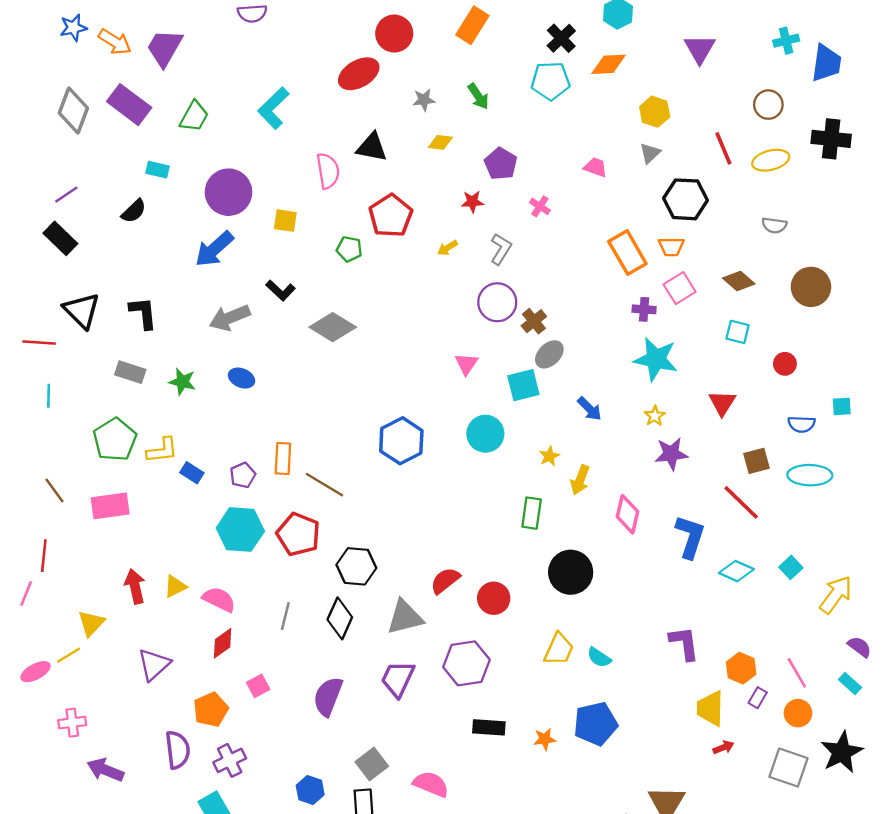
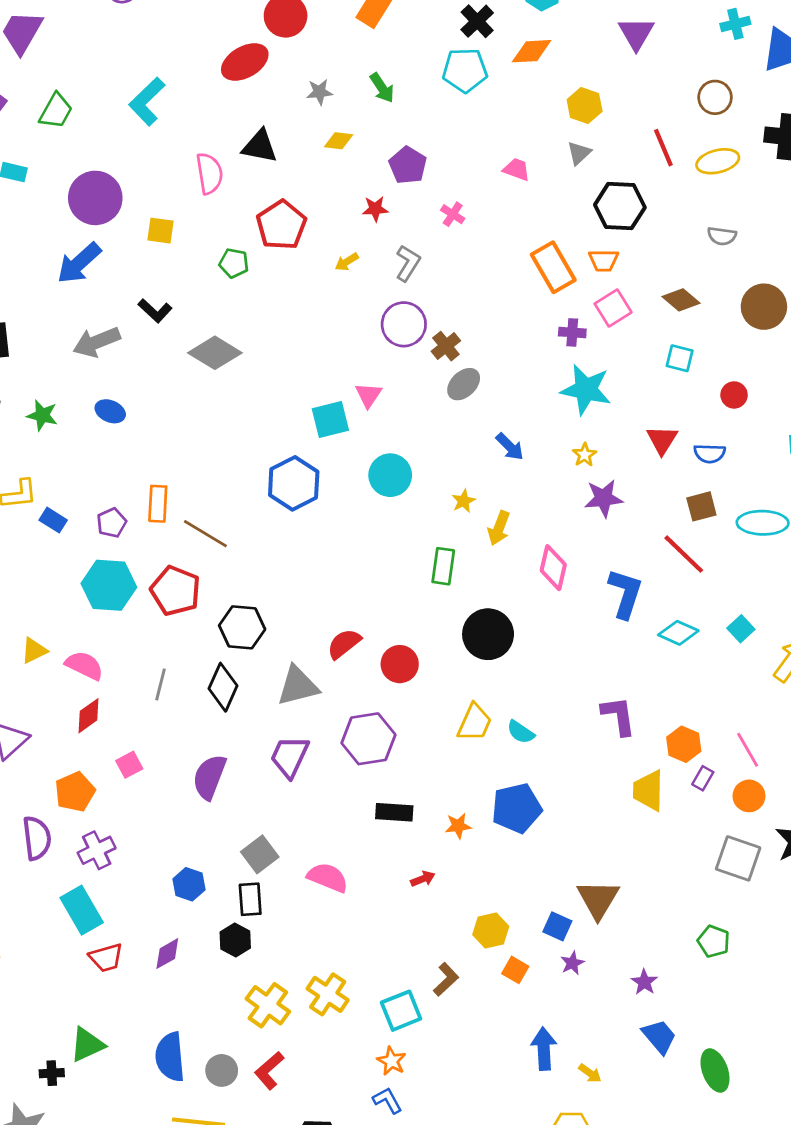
cyan square: (523, 385) -> (330, 419), moved
blue semicircle: (802, 424) -> (710, 453), moved
red arrow: (723, 747) -> (423, 879), moved

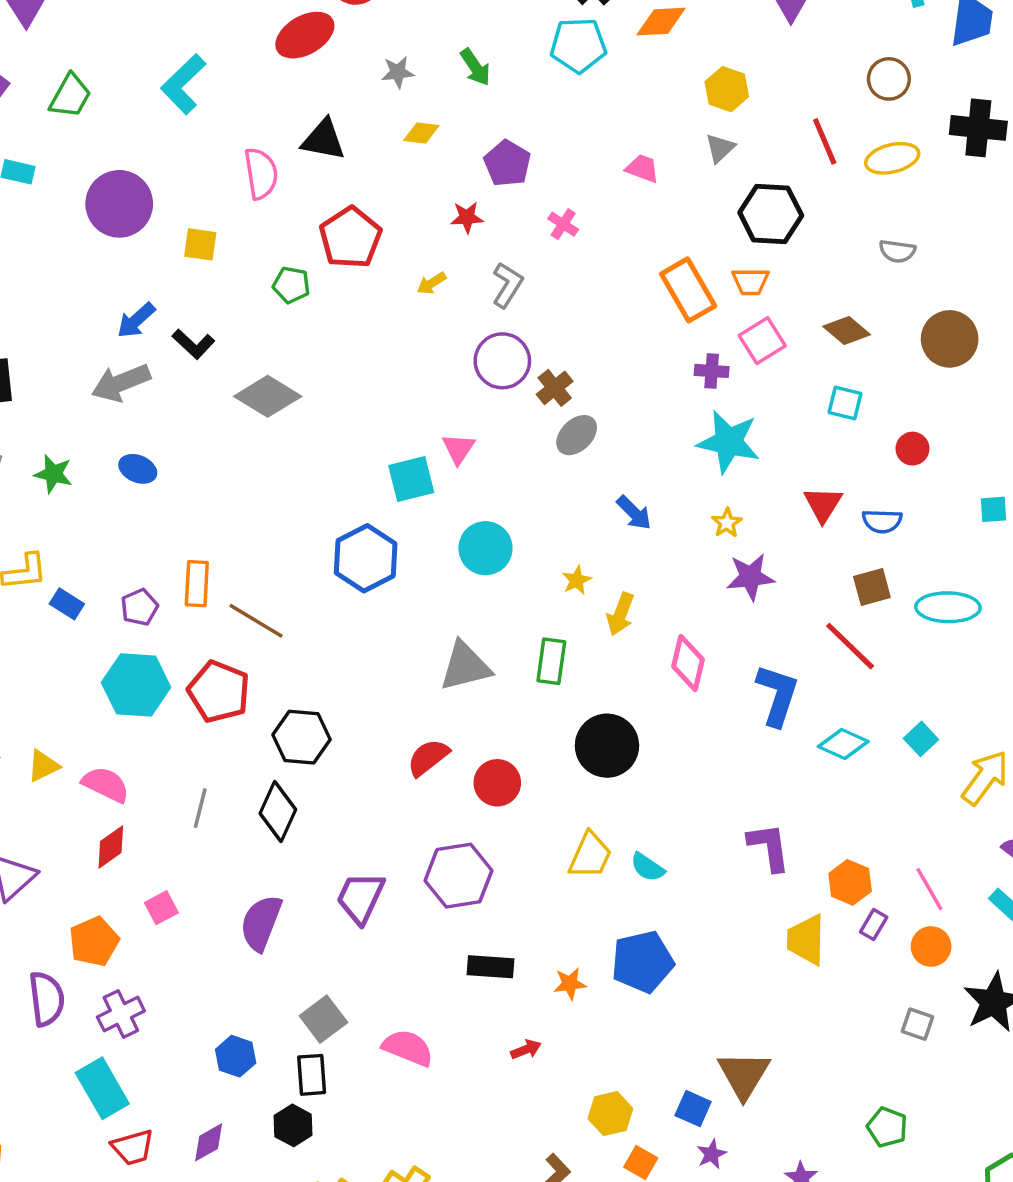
blue arrow: (79, 263) -> (136, 320), moved, size x0.7
gray triangle: (298, 686) -> (465, 666), moved
gray square: (738, 858) -> (918, 1024), size x0.6

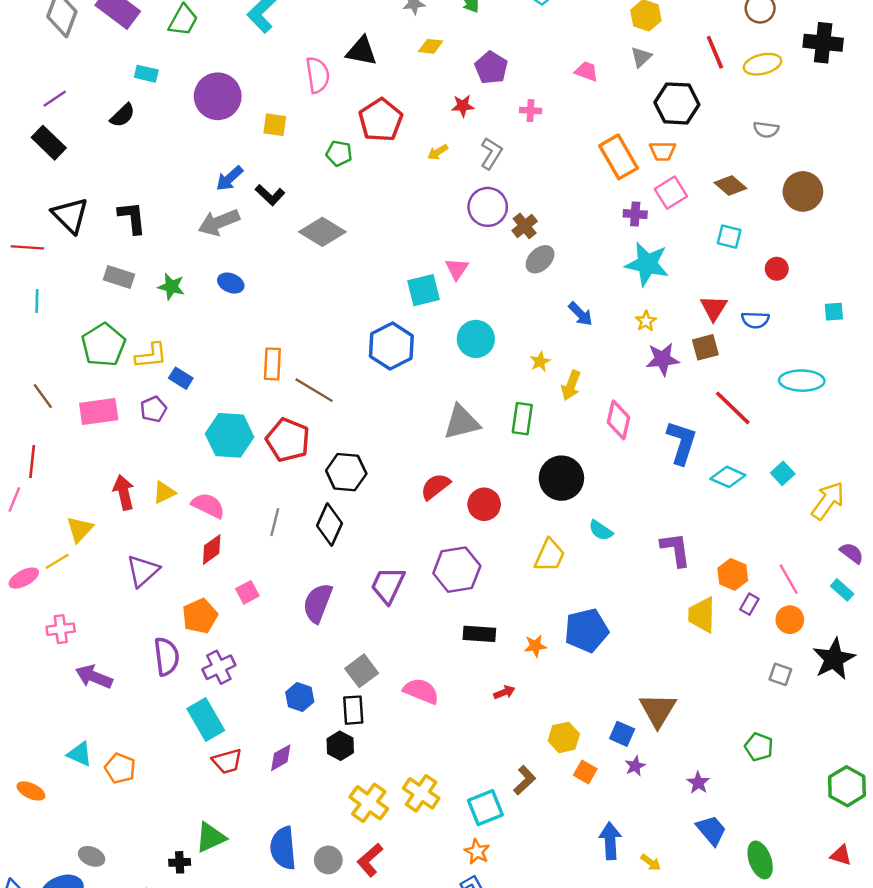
pink cross: (563, 224) -> (531, 111), turned -30
brown square: (872, 587) -> (705, 347), moved
purple pentagon: (139, 607) -> (153, 409), moved
cyan semicircle: (647, 867) -> (601, 530), moved

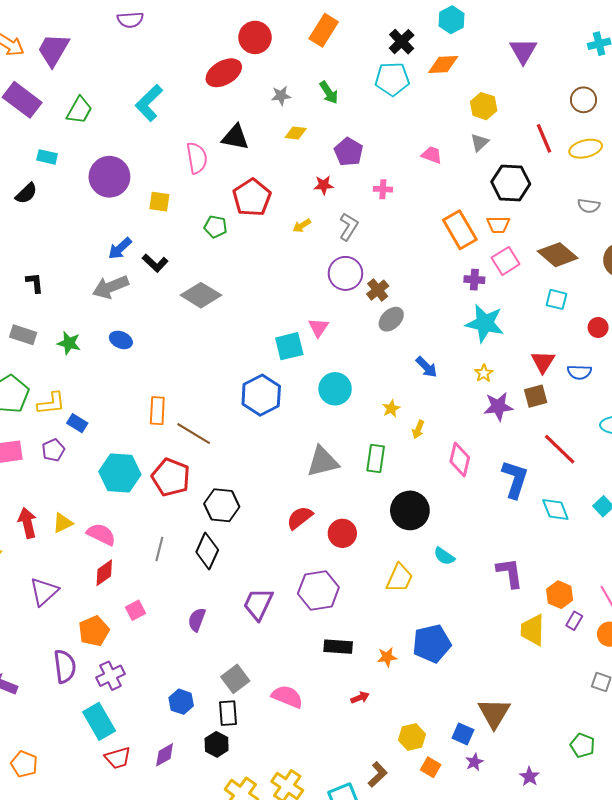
brown diamond: (730, 185) -> (558, 255), size x1.4
black L-shape: (132, 218) -> (35, 283), size x0.7
yellow arrow: (571, 385) -> (418, 429), size x0.7
cyan diamond: (728, 477) -> (555, 509), turned 44
purple semicircle: (318, 603) -> (197, 620), size x0.7

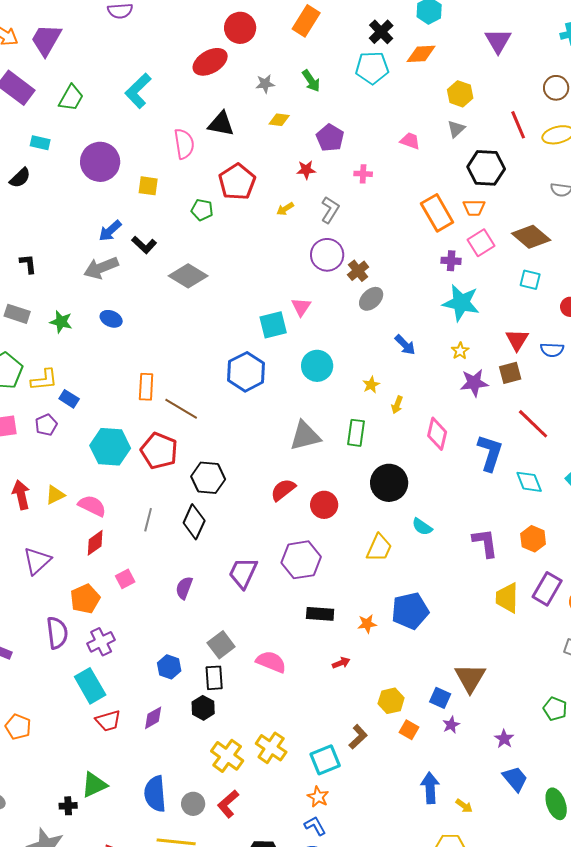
orange hexagon: (560, 595) -> (533, 539), moved
purple rectangle: (574, 621) -> (547, 589), size x1.8

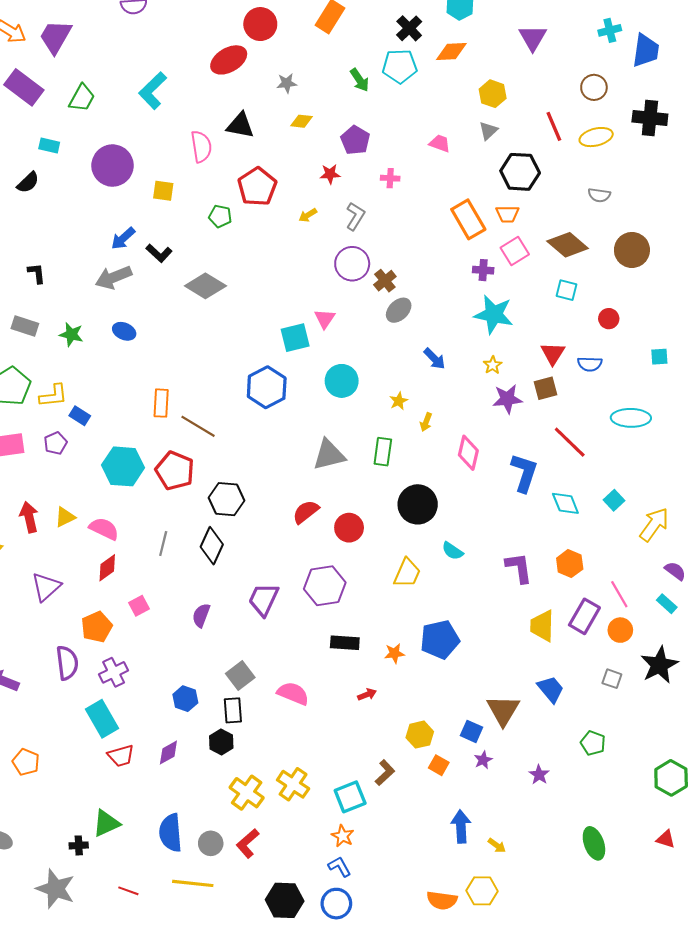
green arrow: (311, 81) -> (360, 80), moved
blue trapezoid: (515, 779) -> (551, 689), moved

